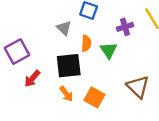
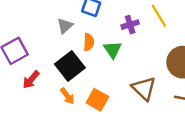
gray triangle: (64, 28) -> (65, 26), turned 35
black square: (69, 66) -> (70, 66), turned -32

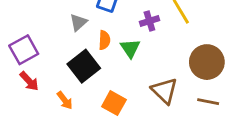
red arrow: (31, 80) -> (29, 81), moved, turned -84
orange arrow: (67, 96) -> (65, 100), moved

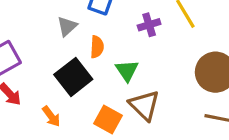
green triangle: (130, 48) -> (127, 71), moved
brown triangle: (164, 91) -> (144, 105), moved

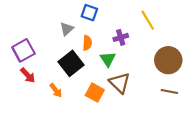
purple cross: (149, 25) -> (121, 37), moved

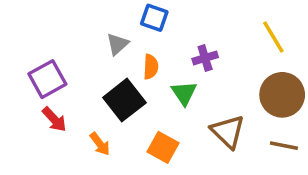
yellow line: (148, 20) -> (273, 37), moved
brown triangle: (120, 83) -> (228, 132), moved

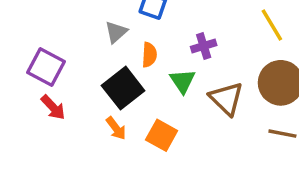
purple square: (47, 79) -> (46, 67), turned -33
brown triangle: (228, 132) -> (226, 99), moved
orange arrow: (100, 144) -> (116, 128), moved

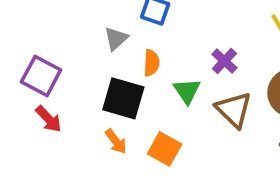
purple cross: (204, 46) -> (224, 61), moved, turned -30
black square: (123, 88) -> (123, 98), turned -36

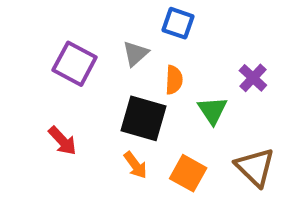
purple square: (41, 76) -> (75, 64), moved
brown triangle: (234, 110) -> (255, 167), moved

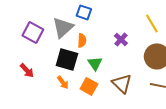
gray triangle: (135, 54) -> (63, 27), size x1.6
green triangle: (212, 110) -> (95, 63), moved

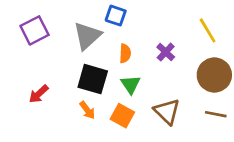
purple square: (33, 32) -> (35, 30), moved, turned 35
orange semicircle: (82, 40) -> (125, 53), moved
red arrow: (27, 70) -> (39, 94), turned 91

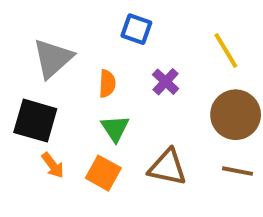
blue square: (116, 16) -> (136, 29), moved
black square: (93, 79) -> (35, 121), moved
brown triangle: (167, 111) -> (168, 167), turned -32

